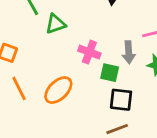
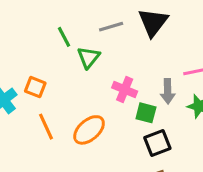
green triangle: (55, 24) -> (89, 57), turned -35
black square: (121, 100) -> (157, 143), turned -30

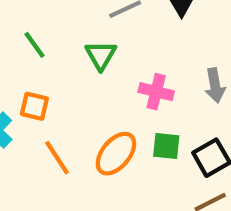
green line: (64, 37) -> (34, 45), moved
green square: (146, 113) -> (166, 146), moved

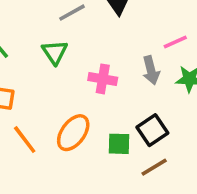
green square: (166, 146) -> (119, 144), moved

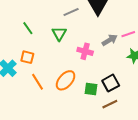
gray arrow: (151, 70) -> (110, 40), moved, turned -112

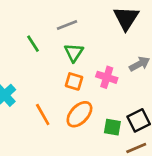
gray line: (71, 12) -> (67, 25), moved
orange square: (27, 57) -> (74, 81), moved

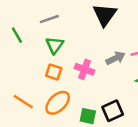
orange line: (43, 114) -> (23, 102), turned -30

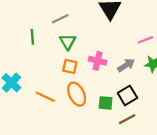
green line: (17, 35) -> (32, 37), turned 32
gray arrow: (116, 58) -> (126, 65), moved
orange ellipse: (58, 103) -> (77, 94), turned -65

